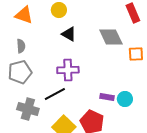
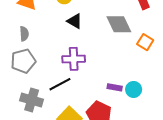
orange square: (136, 54) -> (145, 42), turned 35

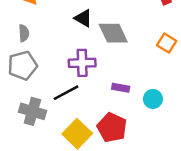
gray diamond: (119, 24) -> (113, 33), moved
purple rectangle: (115, 87) -> (121, 88), moved

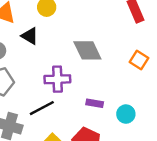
black triangle: (83, 18) -> (30, 36), moved

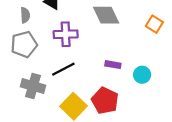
purple cross: (57, 79) -> (66, 34), moved

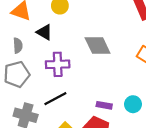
purple rectangle: (113, 65) -> (104, 105), moved

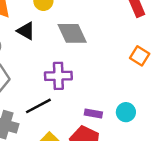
gray diamond: (98, 46) -> (72, 33), moved
purple cross: (58, 64) -> (58, 76), moved

